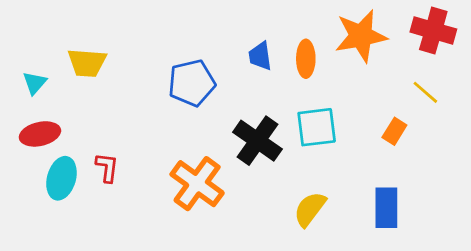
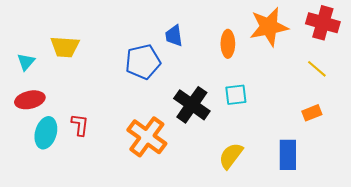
blue trapezoid: (260, 56) -> (174, 36), moved
cyan square: (317, 127) -> (236, 95), size x0.7
orange rectangle: (394, 131) -> (312, 113), moved, turned 36

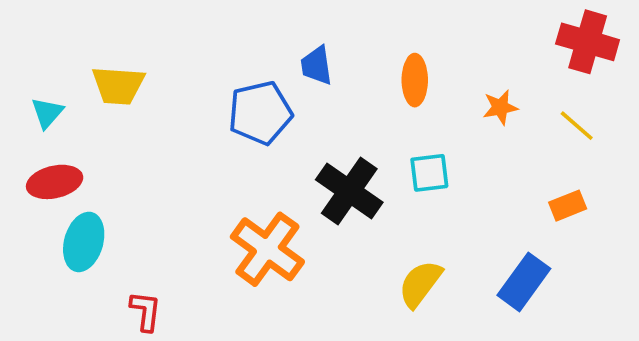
orange star: (269, 27) -> (500, 107), moved, size x0.5
red L-shape: (80, 125) -> (146, 311), moved
blue rectangle: (288, 155) -> (524, 282), turned 36

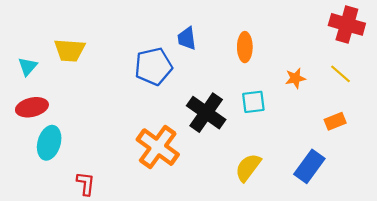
orange star: (500, 107) -> (295, 78), moved

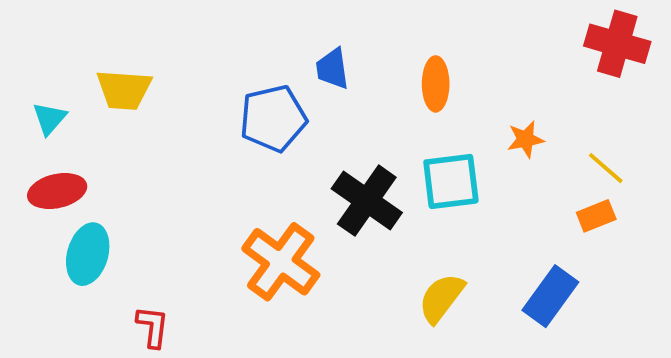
yellow line: (341, 74) -> (606, 168), moved
cyan square: (253, 102) -> (451, 181), size x1.4

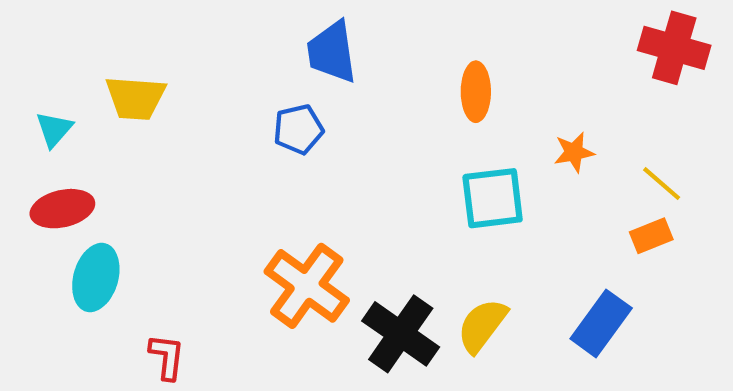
blue trapezoid: (332, 69) -> (332, 52), moved, size x1.4
blue pentagon: (273, 118) -> (298, 129), size x0.7
black cross: (367, 201) -> (401, 334), moved

